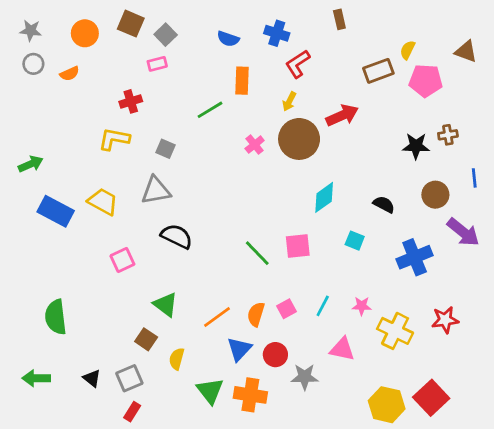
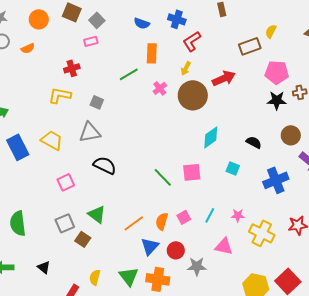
pink pentagon: (426, 81) -> (277, 72), moved
pink cross: (255, 145) -> (160, 88), moved
blue rectangle: (56, 211) -> (18, 147), turned 35
yellow semicircle: (177, 359) -> (95, 277), moved
gray square: (129, 378) -> (65, 223), moved

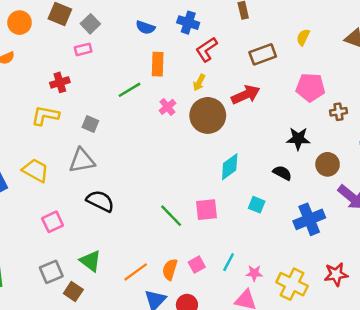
brown rectangle: (250, 46) -> (263, 54), moved
black star: (277, 100) -> (298, 139), moved
pink star: (238, 215) -> (254, 273), moved

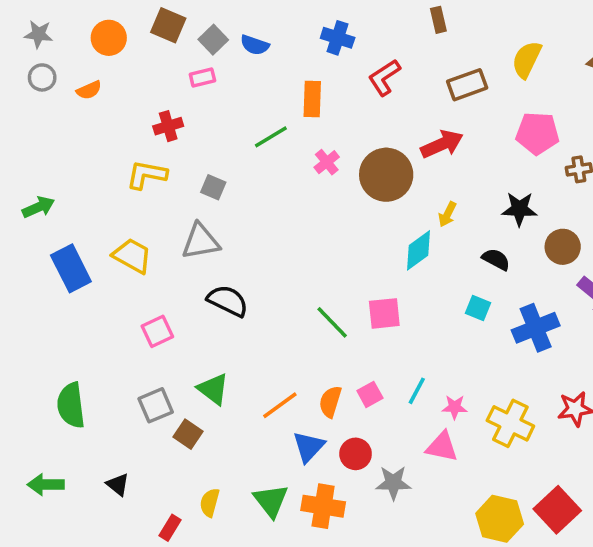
blue cross: (188, 23) -> (338, 38), moved
blue semicircle: (145, 27) -> (255, 45), moved
yellow semicircle: (303, 37) -> (527, 59), size x1.5
yellow arrow: (199, 82) -> (447, 214), moved
cyan square: (257, 205) -> (478, 308), moved

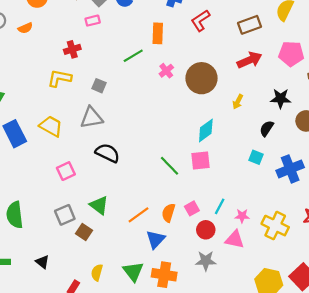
red arrow: (442, 144) -> (250, 60), moved
cyan diamond: (419, 250) -> (206, 131), moved
black semicircle: (496, 259) -> (267, 128), turned -84
red circle: (356, 454) -> (206, 230), moved

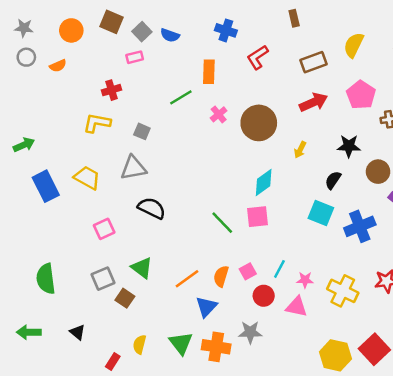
pink pentagon: (291, 54) -> (361, 95), turned 30
cyan square: (256, 157) -> (321, 213), size x1.5
gray star: (206, 261) -> (250, 332), moved

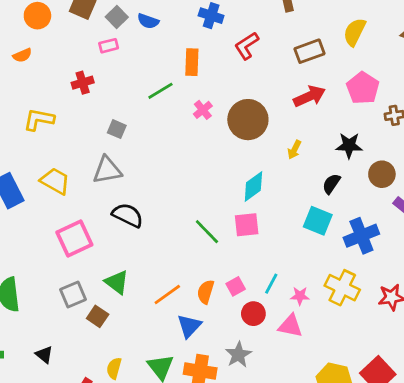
yellow L-shape: (97, 123) -> (39, 120), moved
pink square: (104, 229) -> (74, 238), size x1.5
yellow cross: (343, 291) -> (342, 288), moved
gray star: (250, 332) -> (238, 355), turned -30

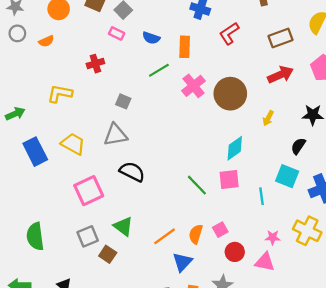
blue semicircle: (148, 21) -> (151, 38), moved
pink rectangle: (109, 46) -> (117, 33), turned 40
pink cross: (203, 110) -> (194, 86), size x1.5
cyan line: (271, 284) -> (262, 196), moved, turned -36

